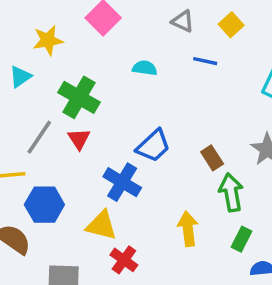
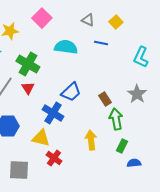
cyan semicircle: (145, 68) -> (66, 47), size x1.6

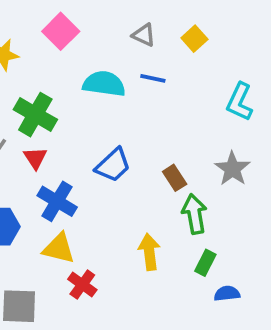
blue line: (101, 43) -> (153, 78), moved
blue cross: (53, 113) -> (57, 201), moved

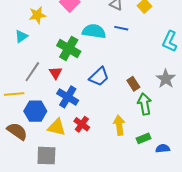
green cross: (35, 115) -> (69, 48), moved
yellow triangle: (59, 248) -> (57, 127), moved
green rectangle: (205, 263) -> (143, 138), moved, turned 40
red cross: (82, 284) -> (82, 124), moved

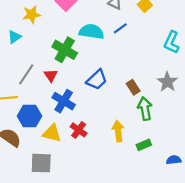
blue line: (121, 28) -> (120, 28), turned -48
blue semicircle: (163, 148) -> (174, 160), moved

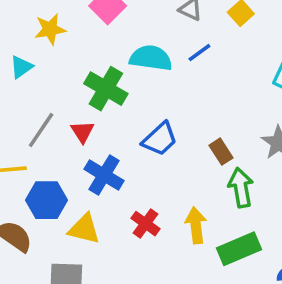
red cross: (79, 130) -> (145, 224), moved
green rectangle: (144, 145) -> (239, 249), size x1.6

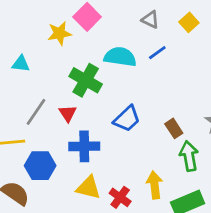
yellow star: (50, 29) -> (59, 33), moved
cyan triangle: (21, 67) -> (21, 64), turned 42
blue cross: (104, 175) -> (84, 146), turned -32
red cross: (145, 224) -> (120, 197), moved
yellow triangle: (84, 229) -> (88, 188), moved

